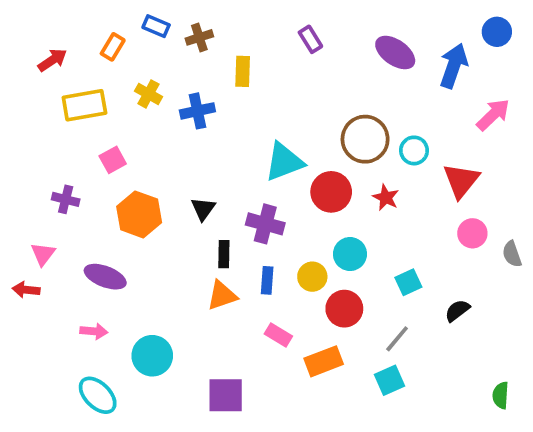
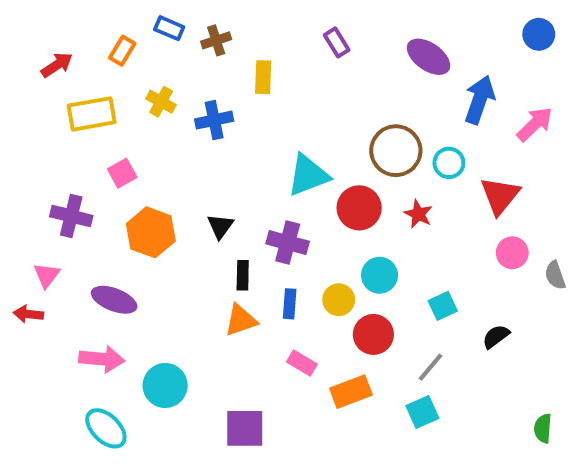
blue arrow: (454, 66) -> (480, 100), moved
purple cross: (66, 199) -> (71, 216), size x1.4
pink arrow: (94, 331) -> (102, 359), size x1.5

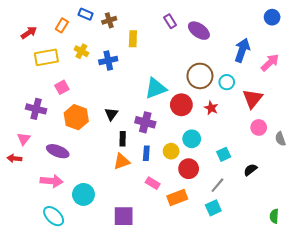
purple ellipse: (429, 57) -> (199, 31), moved

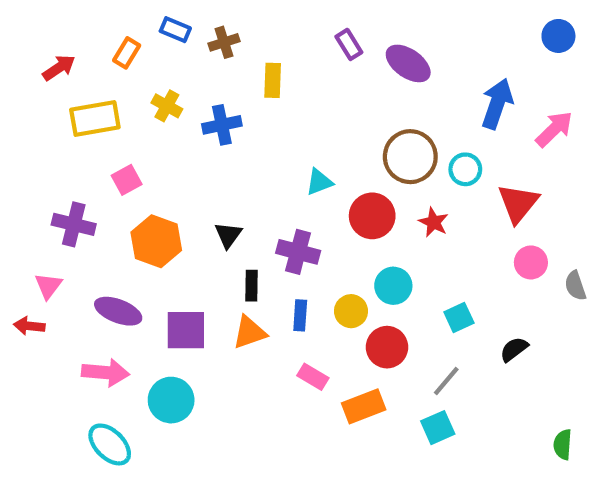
cyan triangle: (156, 88) -> (319, 182), size x0.6
purple square: (124, 216) -> (186, 330), moved

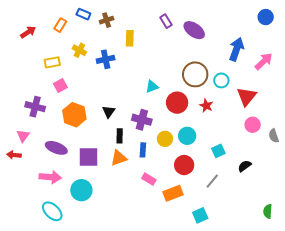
yellow rectangle: (95, 119) -> (52, 62), moved, size x0.7
yellow circle: (351, 311) -> (165, 139), moved
cyan square: (438, 428) -> (200, 215), moved

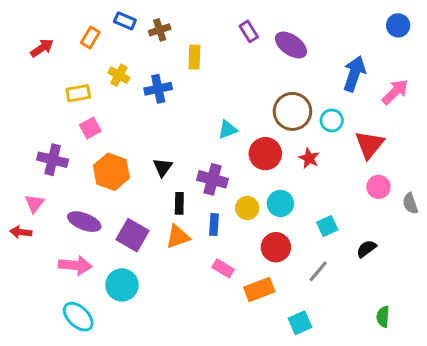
purple square: (88, 157) -> (133, 235), turned 30
green semicircle: (268, 211) -> (383, 317), moved

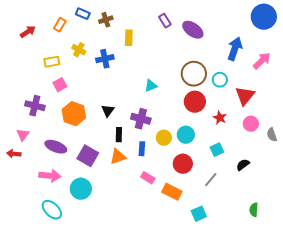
blue circle: (398, 25) -> (264, 17), size x1.6
red circle: (265, 154) -> (195, 102), moved
red star: (309, 158) -> (220, 118), moved
orange rectangle: (259, 289) -> (172, 192), turned 48

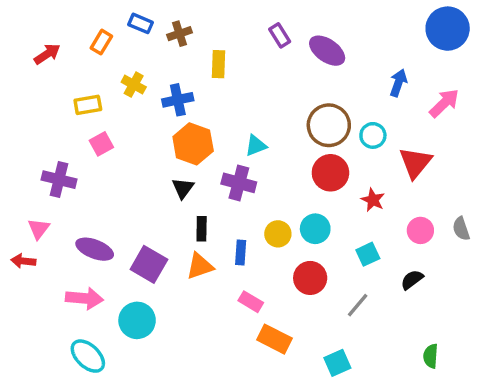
blue arrow: (235, 49) -> (398, 83), size x0.7
orange hexagon: (74, 114) -> (193, 144), moved
purple cross: (141, 119) -> (239, 183), moved
pink circle: (251, 124) -> (420, 230), moved
orange rectangle: (172, 192) -> (274, 339), moved

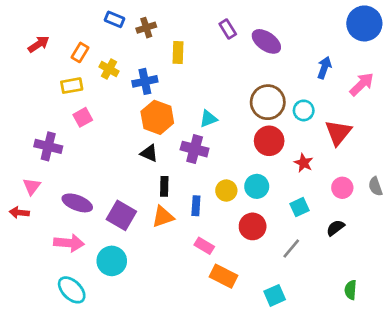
orange rectangle: (101, 42) -> (80, 52), moved
black triangle: (183, 188) -> (149, 153), turned -42

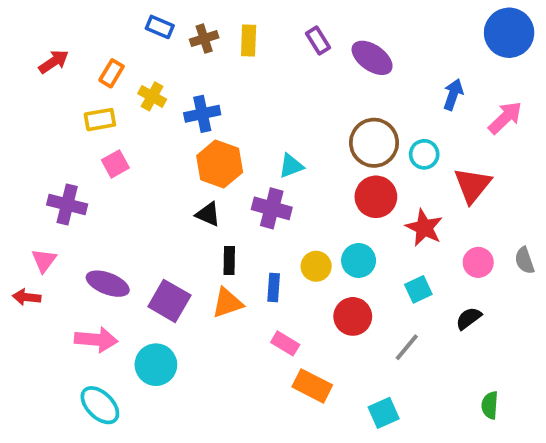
yellow rectangle: (178, 52) -> (249, 40), moved
red star: (304, 163) -> (424, 228), size x1.4

